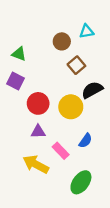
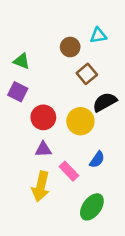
yellow arrow: (36, 164) -> (41, 186), turned -105

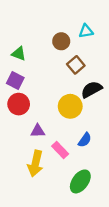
red circle: (43, 117) -> (19, 104), moved

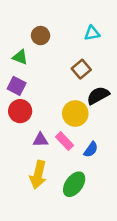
brown circle: (61, 41) -> (41, 36), moved
pink rectangle: (60, 150) -> (64, 141), moved
green ellipse: (80, 181) -> (74, 184), moved

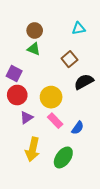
green triangle: (20, 57) -> (34, 49), moved
yellow circle: (75, 113) -> (51, 97), moved
purple triangle: (41, 140) -> (26, 118), moved, turned -32

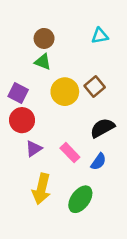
brown square: (69, 59) -> (95, 86), moved
black semicircle: (84, 82) -> (102, 128), moved
yellow circle: (51, 97) -> (65, 92), moved

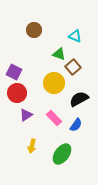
cyan triangle: (100, 36) -> (75, 36), moved, turned 32
green triangle: (43, 62) -> (59, 54), moved
yellow circle: (65, 92) -> (54, 83), moved
yellow arrow: (41, 189) -> (32, 146), size x0.6

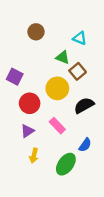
red circle: (17, 93) -> (30, 103), moved
purple triangle: (26, 115) -> (27, 131), moved
blue semicircle: (76, 125) -> (85, 145), moved

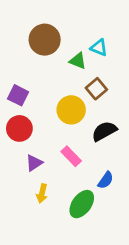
brown circle: (36, 32) -> (45, 40), size x1.5
green triangle: (63, 57) -> (78, 61), moved
red circle: (30, 103) -> (19, 128), moved

